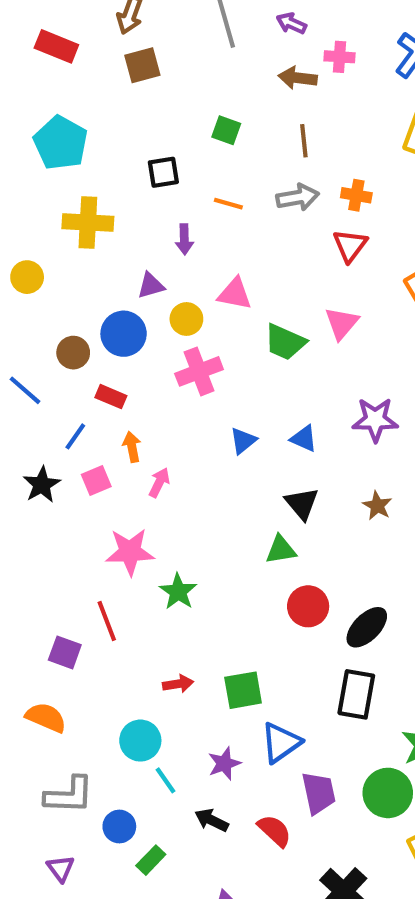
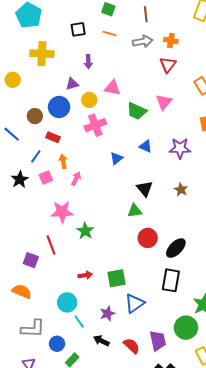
orange line: (228, 204) -> (109, 33), moved
blue triangle: (304, 439) -> (146, 146), moved
purple trapezoid: (319, 793) -> (158, 341), moved

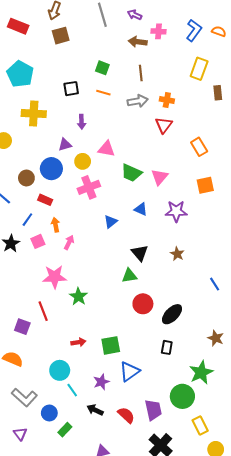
pink triangle: (164, 102) -> (160, 177), moved
black rectangle: (171, 280) -> (167, 347), size x0.6
gray L-shape: (33, 329) -> (24, 397), turned 40

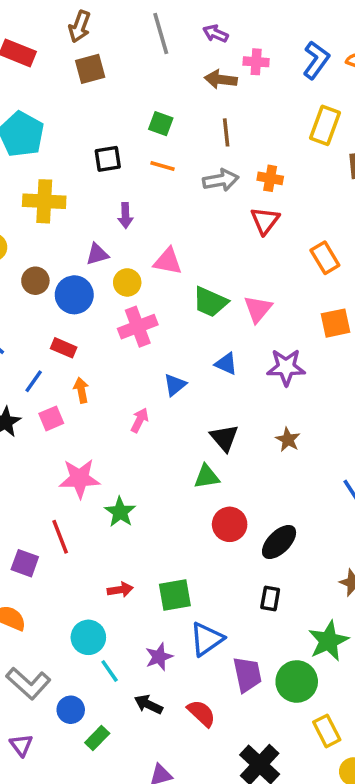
brown circle: (26, 178) -> (35, 281), moved
pink arrow: (69, 242) -> (140, 420), moved
purple trapezoid: (153, 410) -> (247, 674), moved

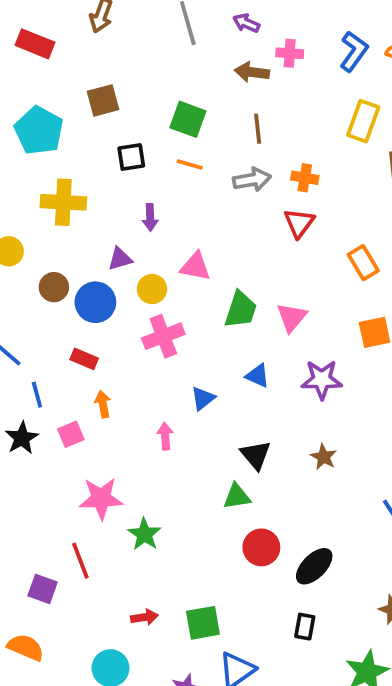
brown square: (90, 69) -> (103, 100), moved
green square: (161, 124) -> (188, 119), size x1.4
green trapezoid: (210, 302) -> (241, 310), turned -96
blue line: (34, 381) -> (37, 395), moved, turned -50
pink arrow: (140, 420) -> (165, 436), turned -30

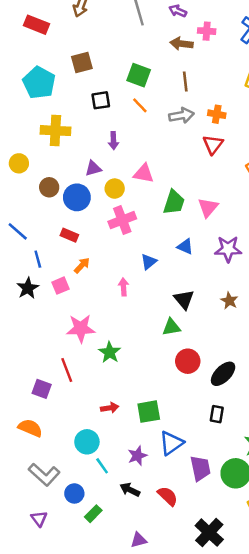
orange line: (190, 165) -> (140, 105), turned 30
orange arrow: (103, 404) -> (82, 265), turned 54

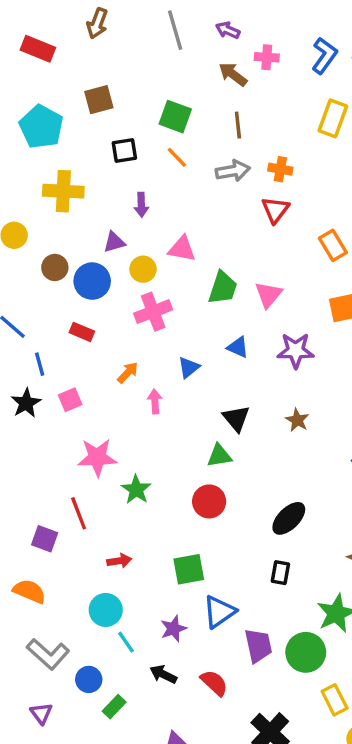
brown arrow: (181, 44) -> (233, 74), turned 30
orange arrow: (82, 265) -> (128, 373), moved
red circle: (188, 361) -> (209, 501), moved
red arrow: (110, 408) -> (119, 561), moved

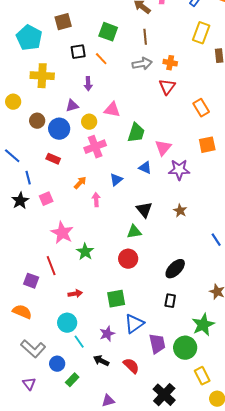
orange line: (177, 157) -> (101, 59), moved
pink triangle: (268, 295) -> (163, 148), moved
pink star: (97, 457) -> (62, 233), turned 30

